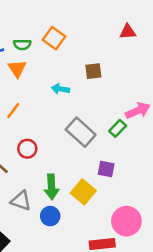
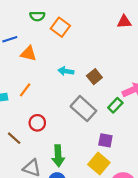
green semicircle: (22, 44) -> (37, 16), moved
orange triangle: (17, 69) -> (28, 54), turned -42
brown square: (93, 71) -> (94, 77), moved, turned -32
yellow square: (83, 192) -> (99, 163), moved

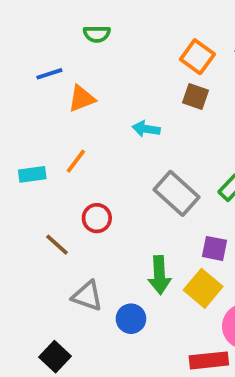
orange square: (60, 27) -> (197, 57), moved
orange triangle: (28, 54) -> (82, 98), turned -35
brown square: (94, 77) -> (196, 97), moved, turned -32
green arrow: (58, 156) -> (159, 275), moved

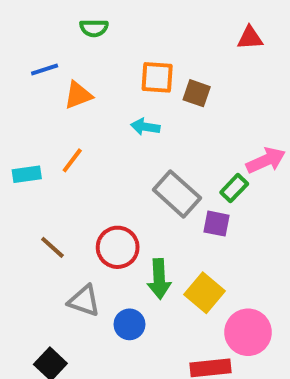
orange square: (197, 57) -> (157, 77), moved, turned -32
red circle: (97, 218) -> (118, 247), moved, size x1.4
purple square: (214, 248) -> (216, 224), moved

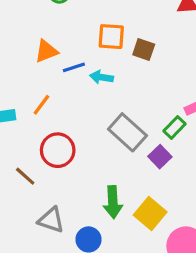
blue line: (45, 69) -> (74, 67), moved
purple square: (216, 224) -> (160, 157), turned 35
red circle: (118, 247) -> (58, 150), moved

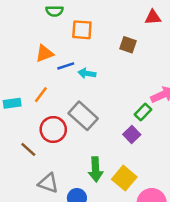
orange square: (111, 37) -> (82, 30), moved
brown square: (144, 50) -> (128, 45), moved
gray rectangle: (127, 132) -> (83, 116), moved

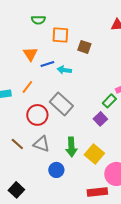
brown square: (128, 45) -> (84, 47), moved
orange triangle: (45, 53) -> (30, 54), turned -42
brown line: (28, 149) -> (17, 144), moved
gray triangle: (48, 183) -> (41, 144), moved

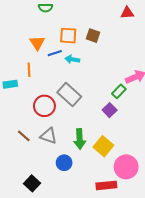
orange square: (60, 35) -> (68, 36), moved
orange line: (27, 87) -> (29, 70), moved, turned -40
black square: (16, 190) -> (32, 183), moved

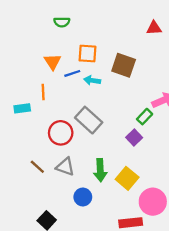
brown square: (93, 36) -> (124, 65), moved, size x1.5

